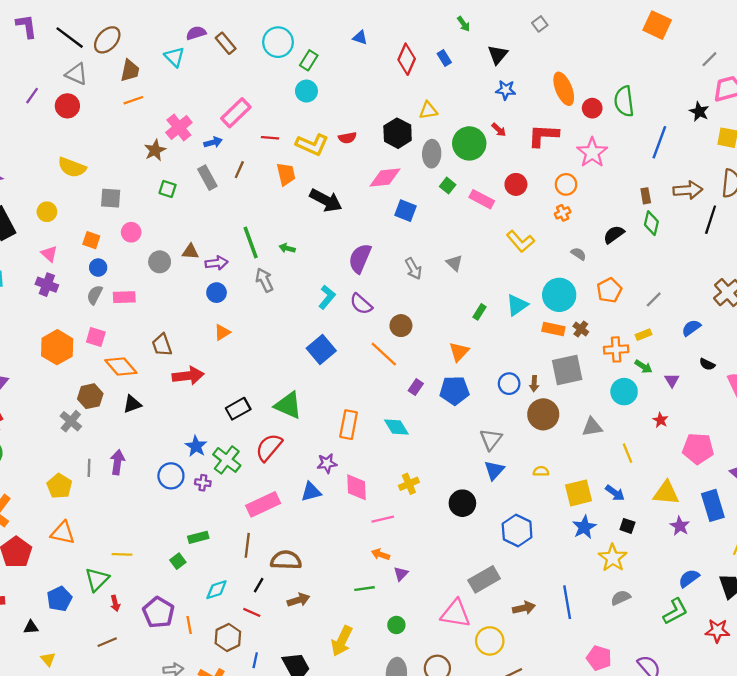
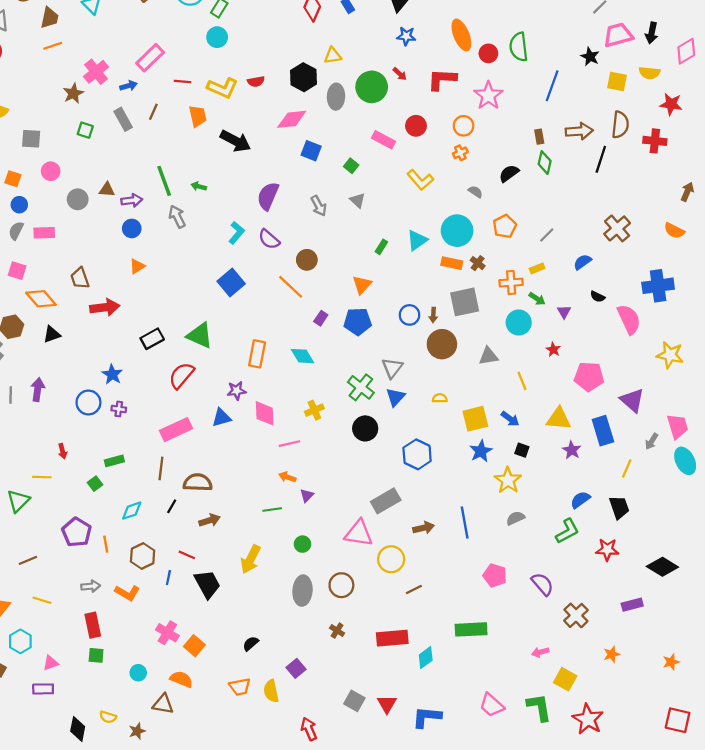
green square: (448, 186) -> (351, 166), moved
green cross: (227, 460) -> (361, 387), moved
red arrow: (115, 603) -> (63, 451), moved
red line: (252, 612) -> (187, 555), moved

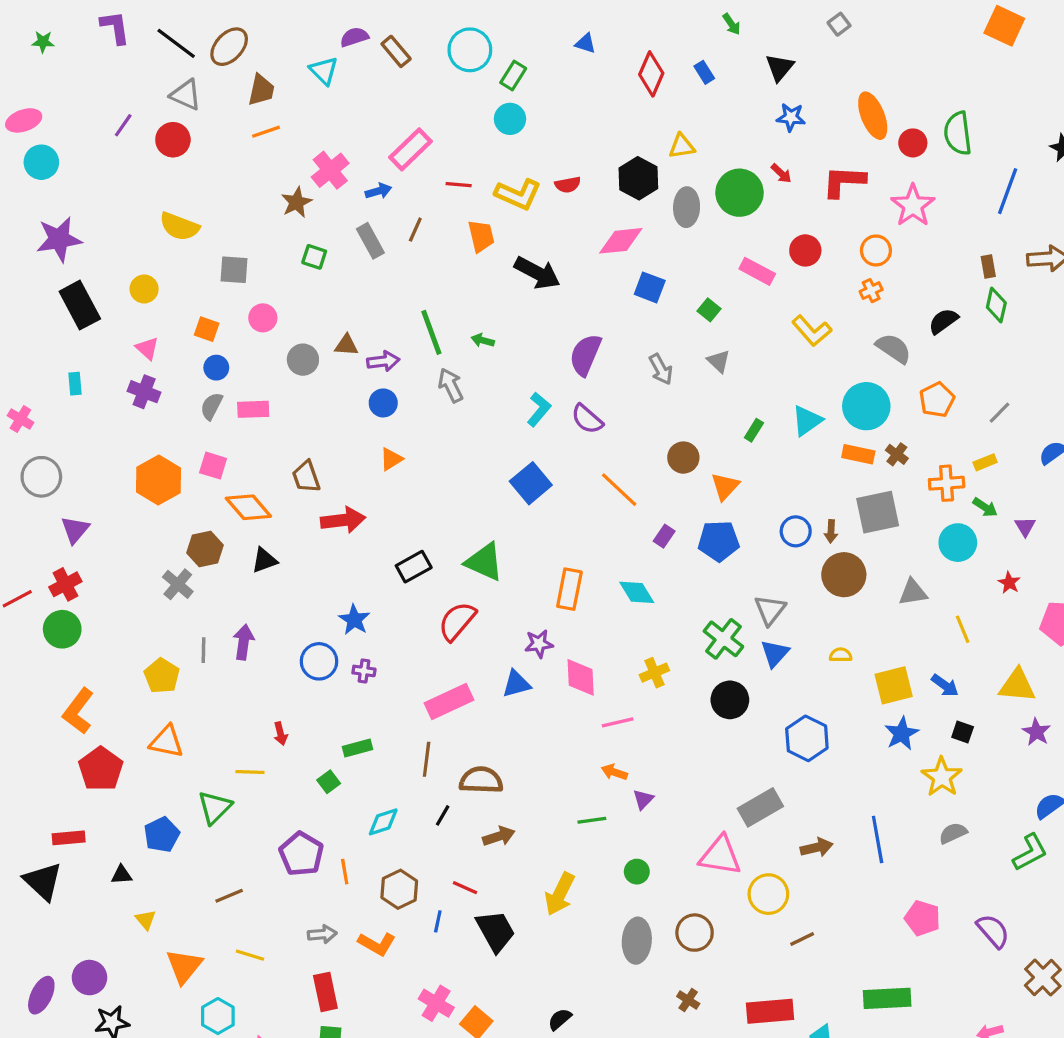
gray semicircle: (475, 192) -> (894, 348), size x1.6
brown circle: (307, 260) -> (683, 458), moved

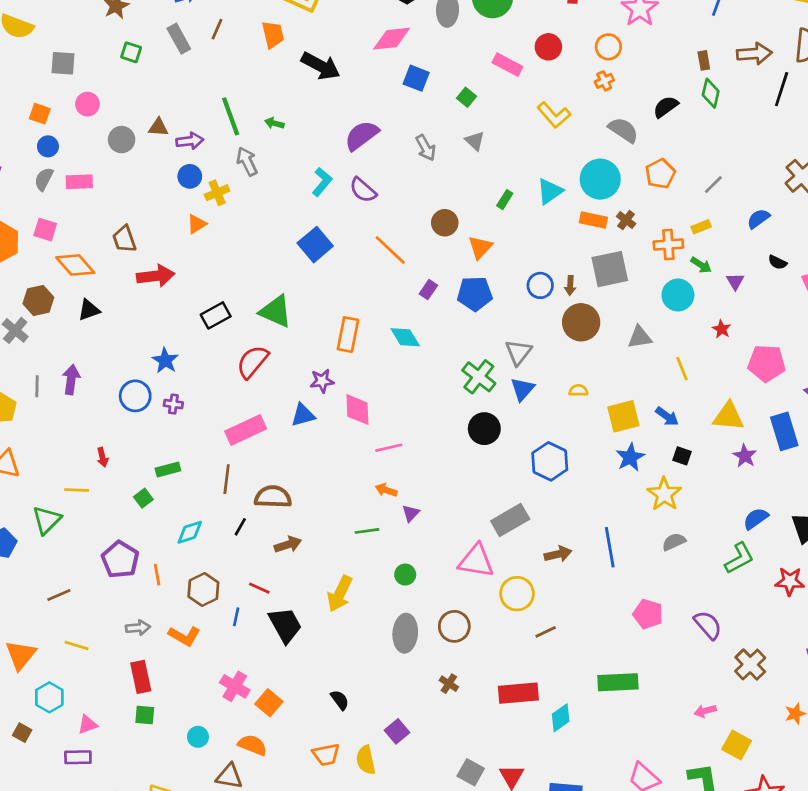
purple semicircle: (585, 355) -> (362, 135), turned 30
yellow cross: (654, 673) -> (217, 193), moved
black semicircle: (560, 1019) -> (340, 700), turned 95

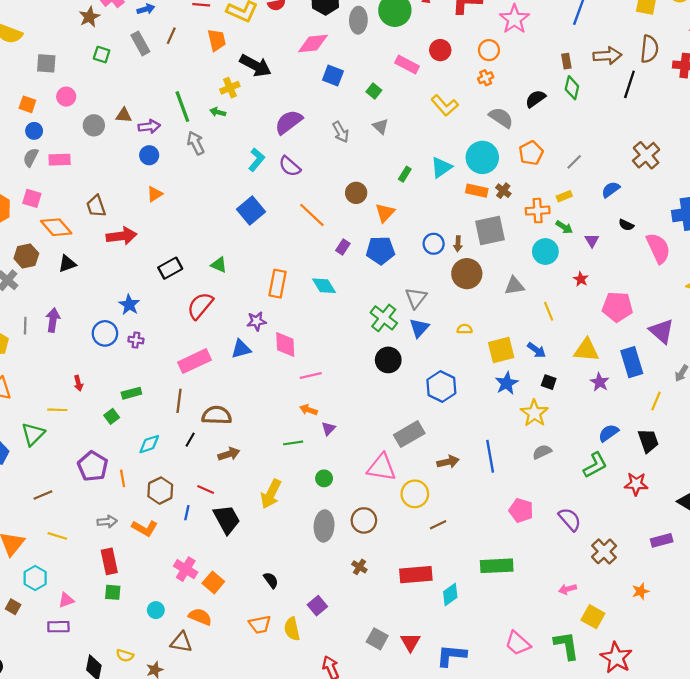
yellow cross: (217, 193) -> (230, 88), moved
green triangle: (276, 311) -> (219, 265), size x0.6

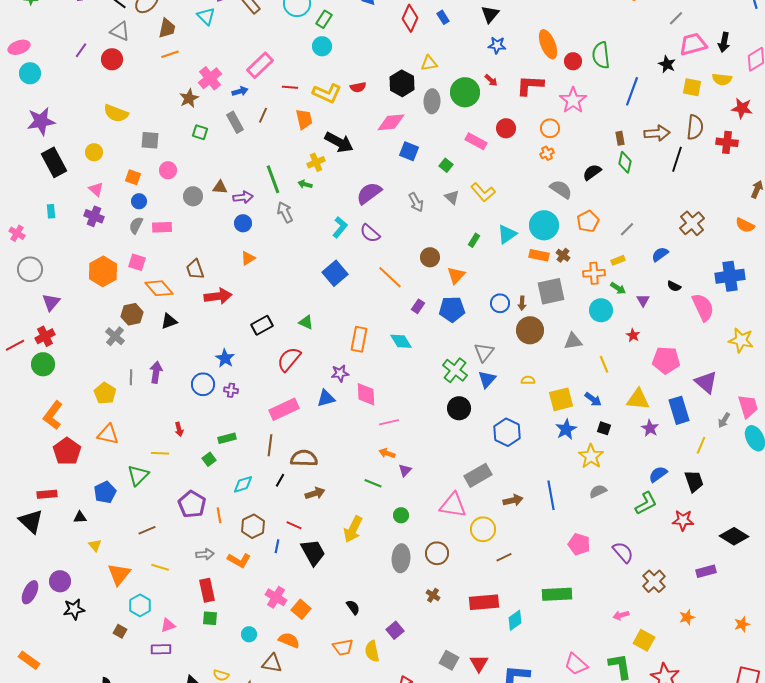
yellow L-shape: (445, 105) -> (483, 192), moved
green line: (293, 443) -> (373, 483), turned 30

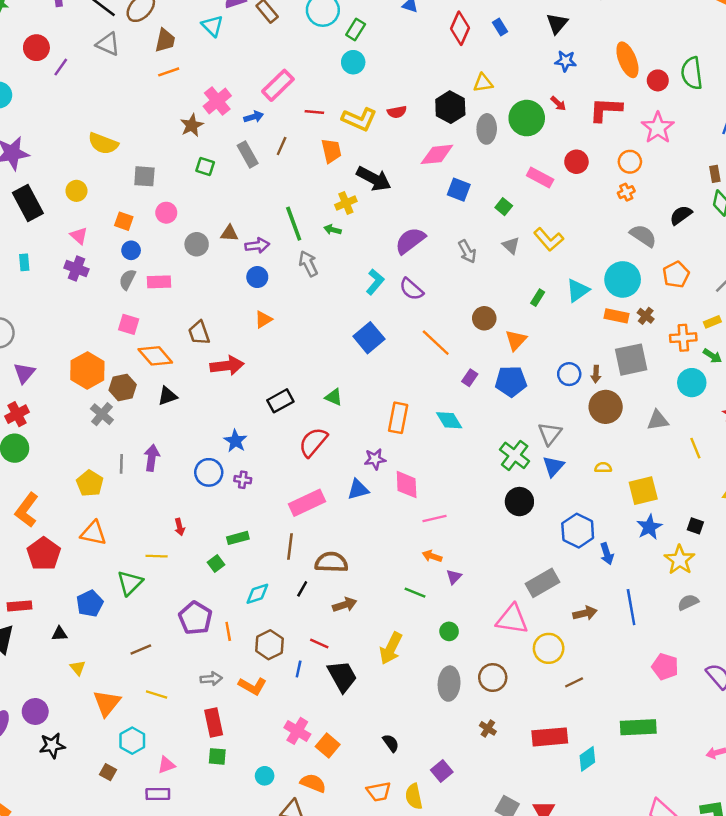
red circle: (112, 59) -> (36, 48), moved
orange hexagon: (103, 271) -> (87, 370), moved
blue arrow: (593, 399) -> (607, 554), moved, turned 36

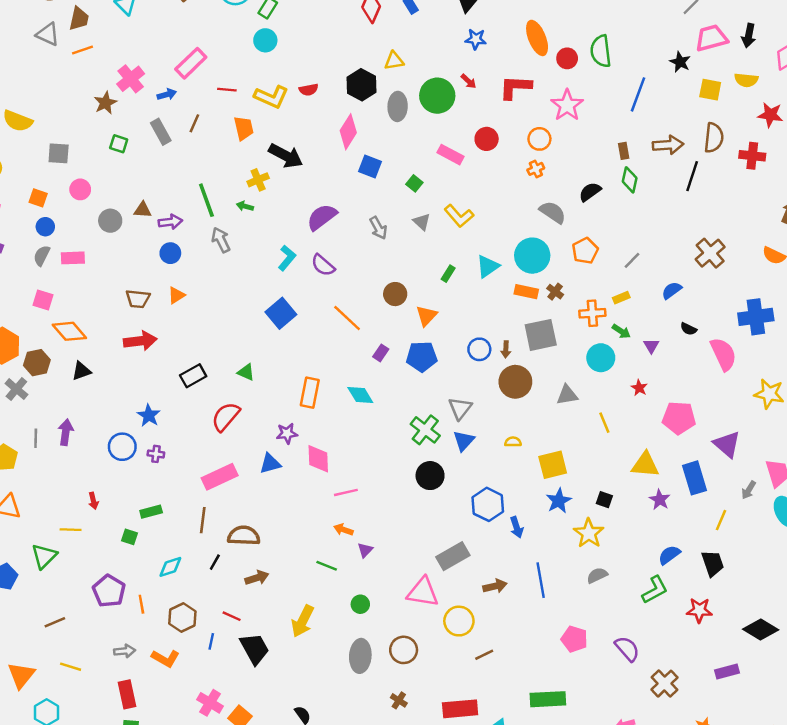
gray triangle: (108, 44) -> (48, 34), moved
pink diamond: (437, 154) -> (348, 132), turned -52
brown trapezoid: (199, 333) -> (138, 299), moved, turned -65
green square: (216, 563) -> (129, 537), turned -35

